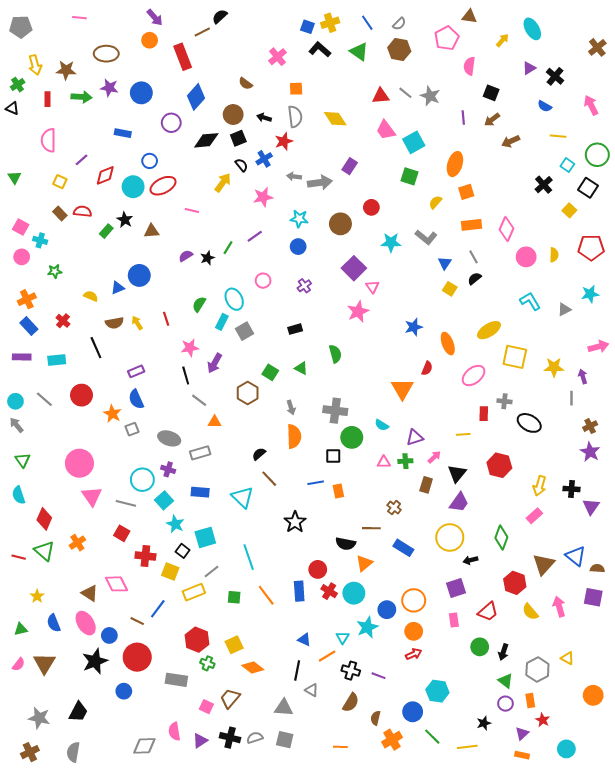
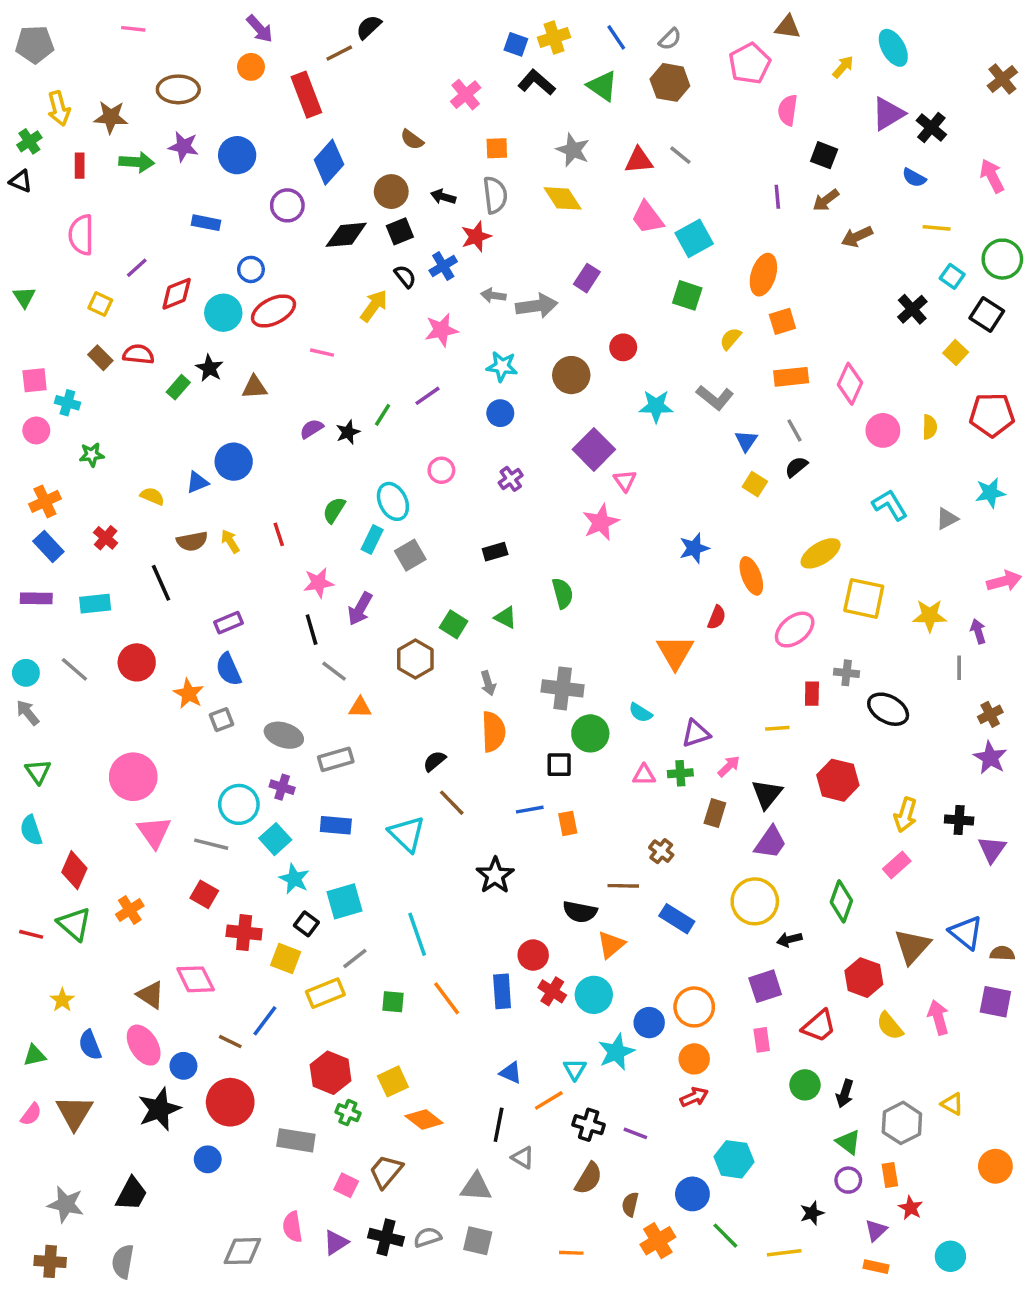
purple triangle: (529, 68) -> (888, 114), size x1.5
gray star: (430, 96) -> (573, 150), moved
pink square: (21, 227) -> (35, 380), turned -35
brown cross: (30, 752) -> (50, 1261), turned 30

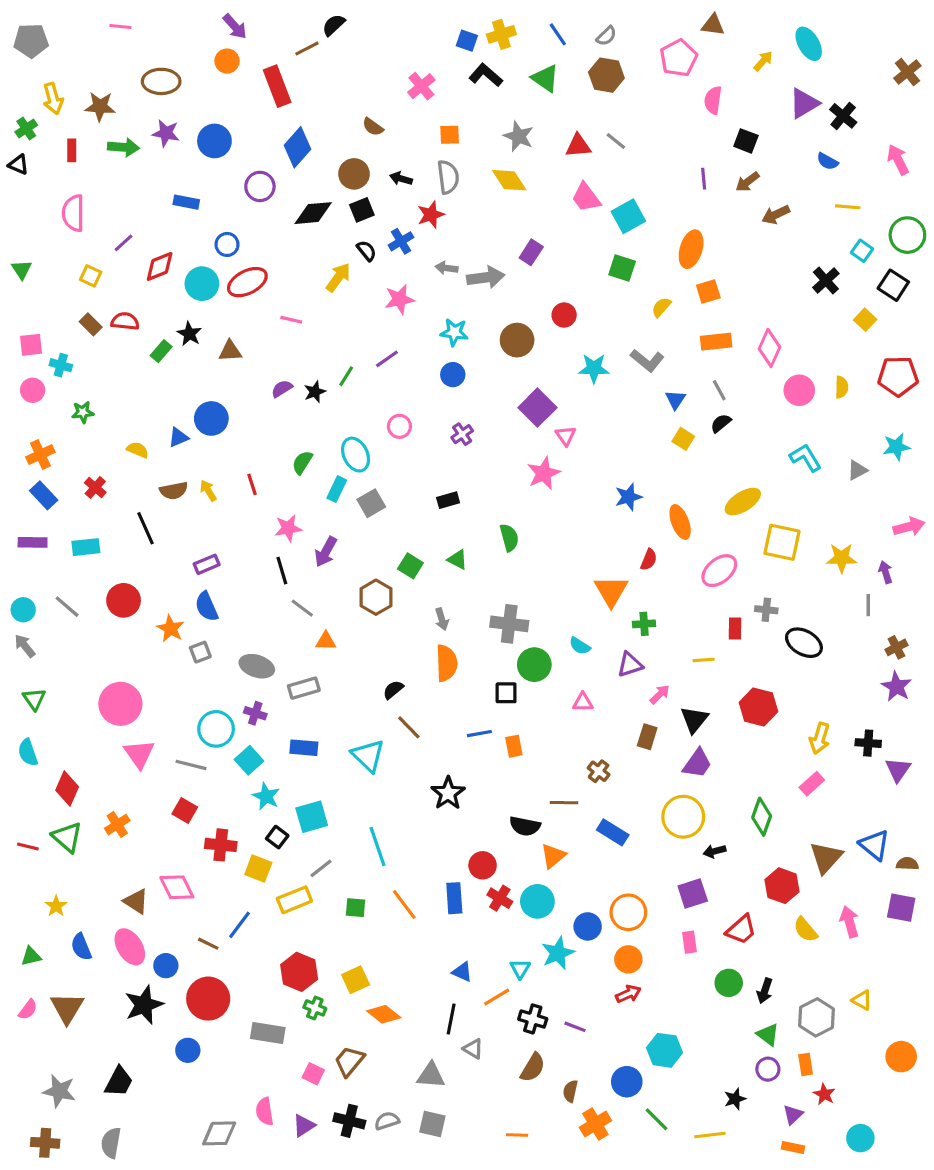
green cross: (680, 773) -> (644, 624), moved

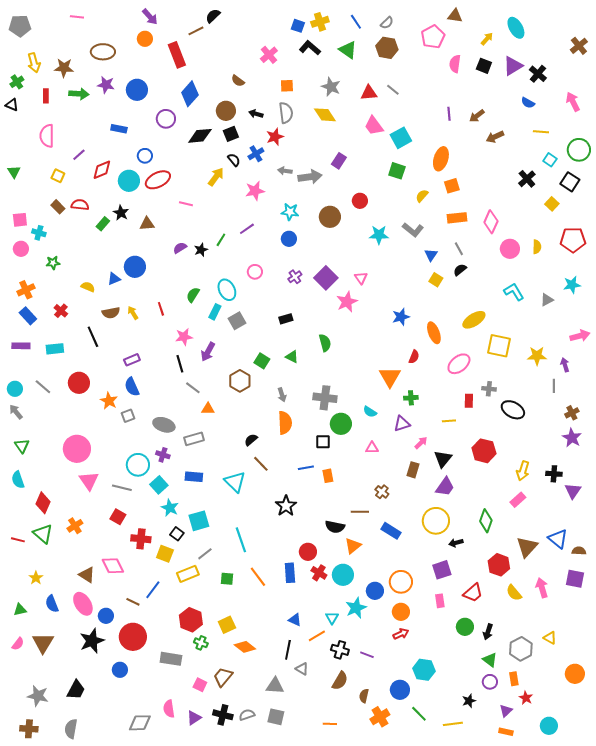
black square: (746, 141) -> (484, 66), moved
purple square: (537, 408) -> (326, 278), moved

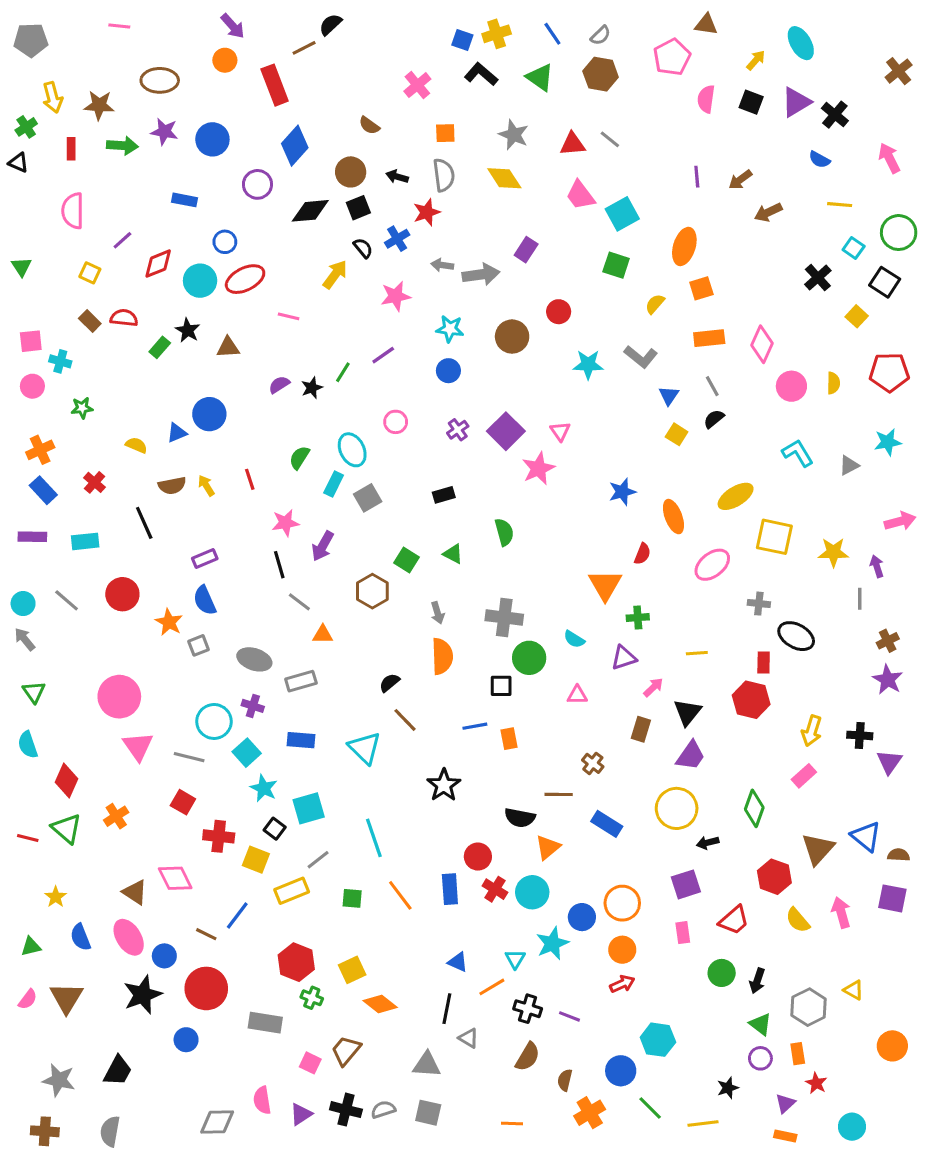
red rectangle: (469, 401) -> (764, 662), moved

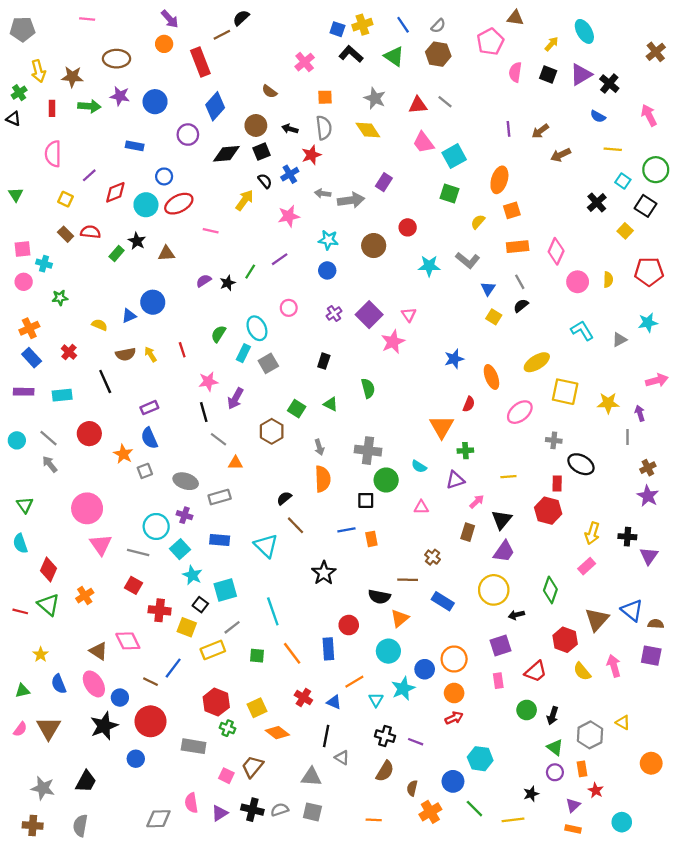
black rectangle: (444, 495) -> (324, 361), turned -56
gray arrow: (25, 639) -> (50, 464), moved
red cross: (495, 889) -> (303, 698), moved
orange line: (492, 987) -> (354, 682), moved

